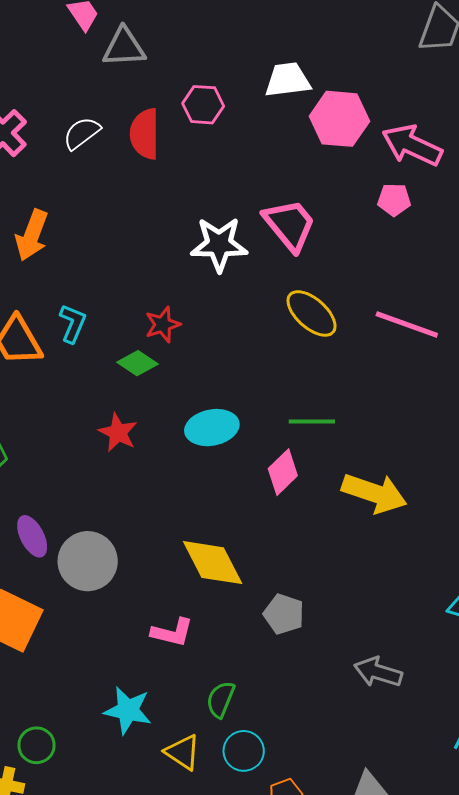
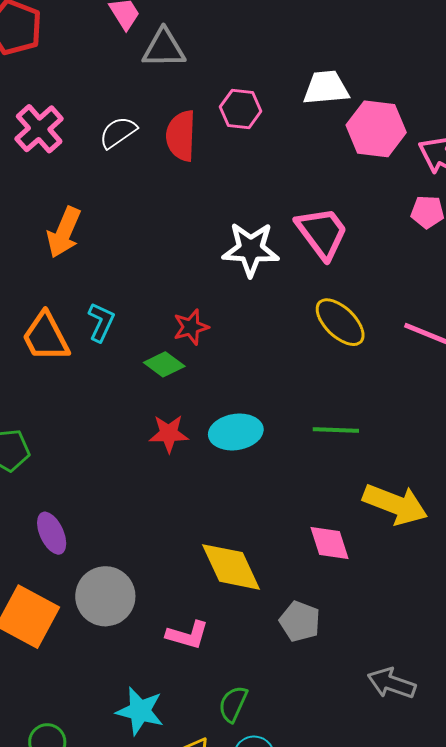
red star: (118, 433) -> (169, 434), moved, turned -30
pink diamond: (283, 472) -> (329, 543), moved, turned -66
gray circle: (88, 561) -> (105, 596), moved

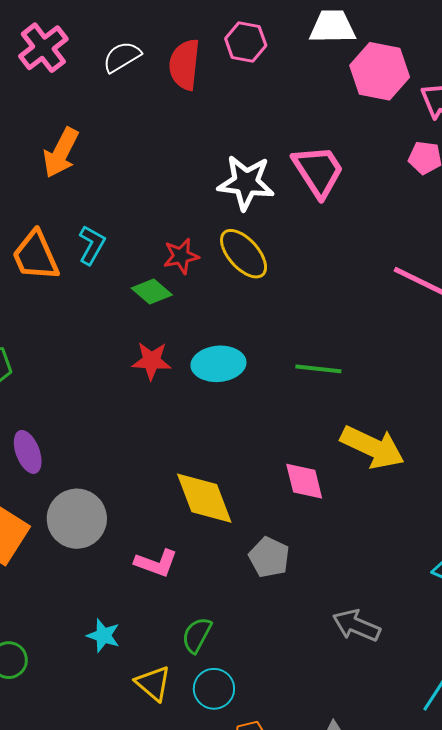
yellow ellipse: (340, 322) -> (244, 254), moved
cyan star: (140, 711) -> (103, 636), size x0.7

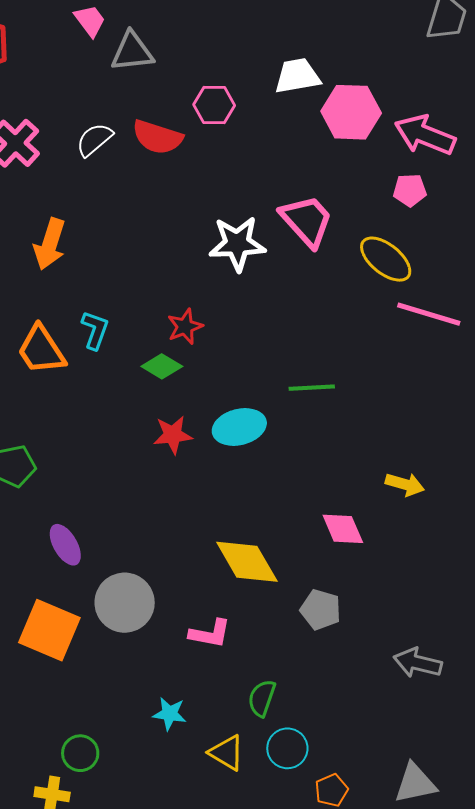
red semicircle: (184, 65) -> (157, 137), turned -69
yellow ellipse: (244, 254) -> (386, 259), moved
green line: (318, 369) -> (312, 388), moved
yellow arrow: (373, 447) -> (405, 484), size x0.6

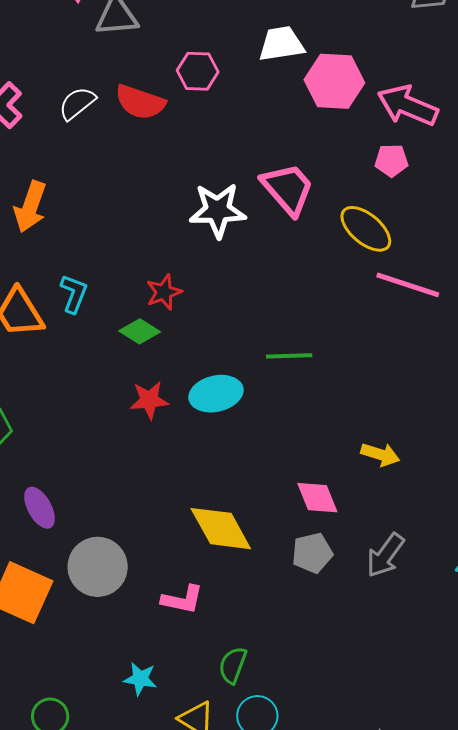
gray pentagon: (321, 610) -> (312, 553), moved, turned -30
gray arrow: (418, 663) -> (385, 555), moved, turned -69

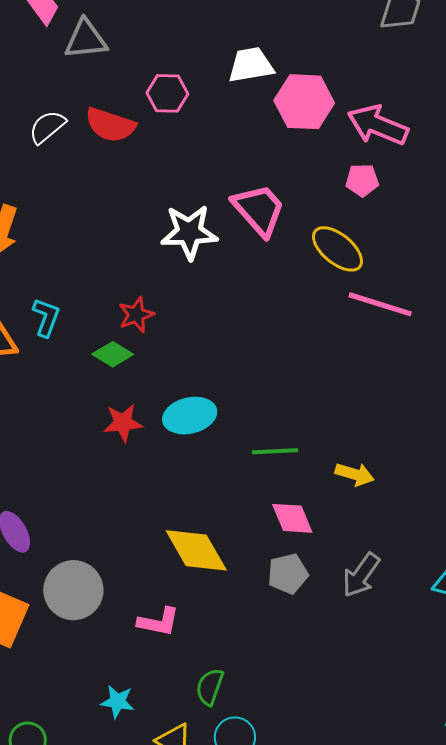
green line: (289, 356) -> (275, 451), moved

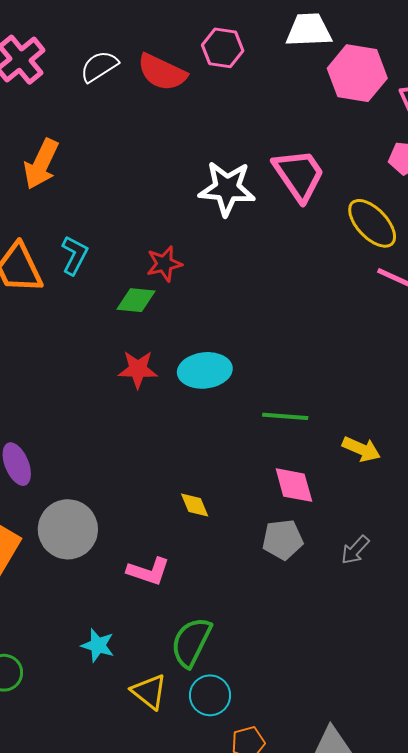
green diamond: (113, 354) -> (136, 300), turned -33
yellow diamond: (196, 550) -> (195, 505), size x0.5
gray arrow: (361, 575) -> (355, 550), size x0.7
green semicircle: (210, 687) -> (191, 642), size x1.4

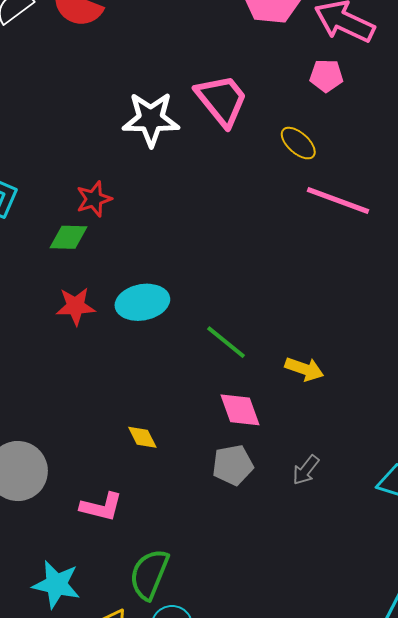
yellow ellipse: (372, 223) -> (298, 143), size x0.7
green line: (285, 416) -> (226, 342), turned 39
cyan star: (98, 645) -> (56, 584), size x1.4

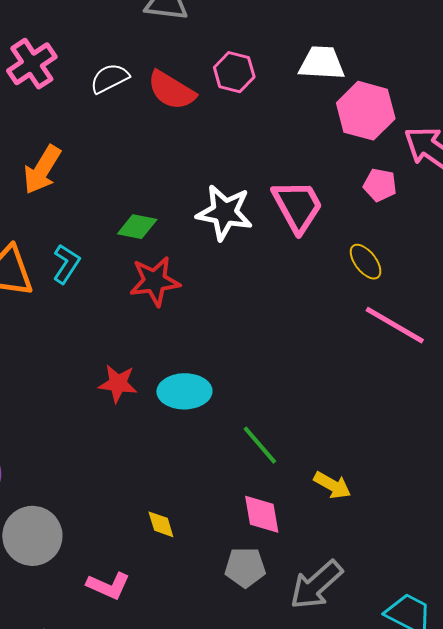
pink pentagon: (326, 76) -> (380, 185), moved
red star: (94, 199) -> (155, 281), size x1.4
green diamond: (69, 237) -> (137, 227), moved
gray arrow: (306, 470) -> (316, 585), size x1.8

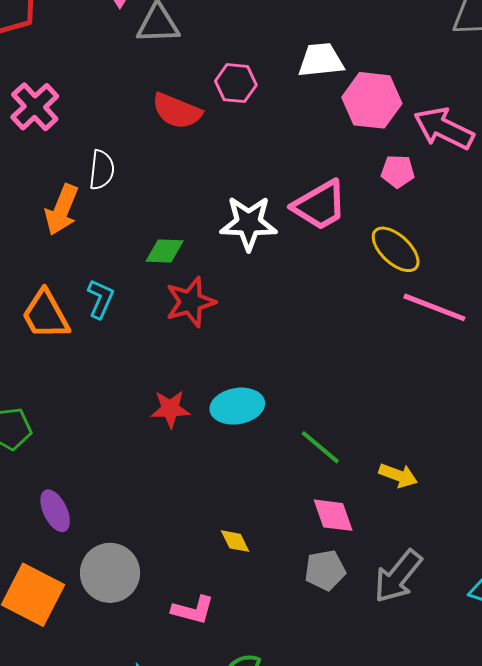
white semicircle: (110, 78) -> (102, 170), moved, turned 132
pink trapezoid: (298, 206) -> (320, 205), turned 98
yellow ellipse: (366, 262) -> (396, 249), size x1.4

